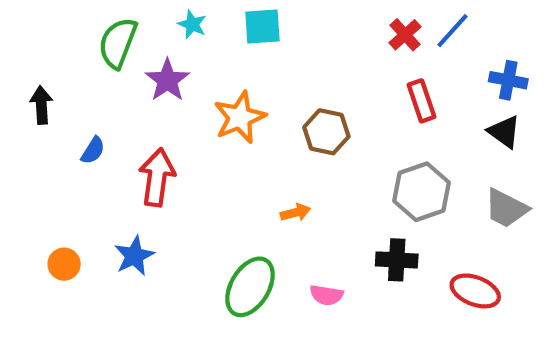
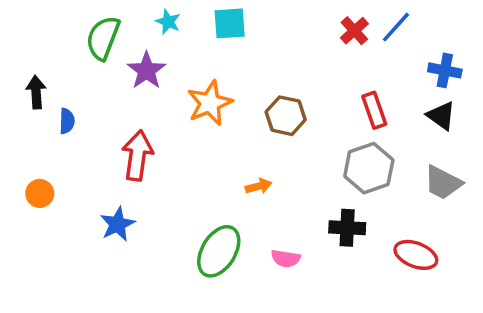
red rectangle: (422, 101) -> (374, 110), moved
blue semicircle: (93, 150) -> (67, 121), moved, turned -30
orange circle: (64, 264) -> (40, 193), moved

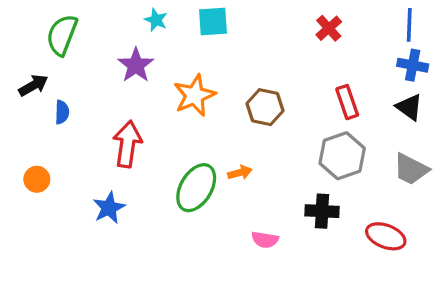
blue line: (396, 27) -> (409, 25), moved, turned -40
green semicircle: (103, 38) -> (62, 35), moved
black arrow: (36, 92) -> (33, 85), turned 64
green ellipse: (219, 251) -> (196, 188), moved

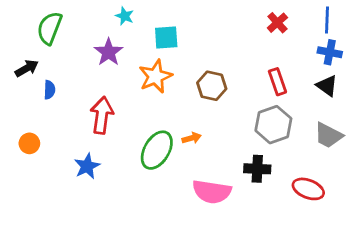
cyan square: (213, 22) -> (166, 37), moved
red cross: (329, 28) -> (277, 23), moved
pink semicircle: (265, 240) -> (212, 192), size x1.8

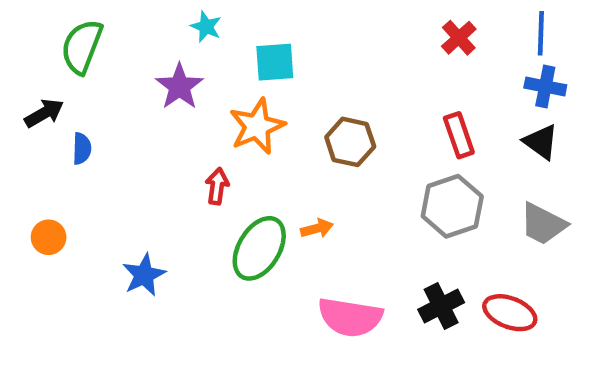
red arrow: (102, 115) -> (217, 186), moved, size x0.6
black cross: (257, 169) -> (441, 306), moved, turned -30

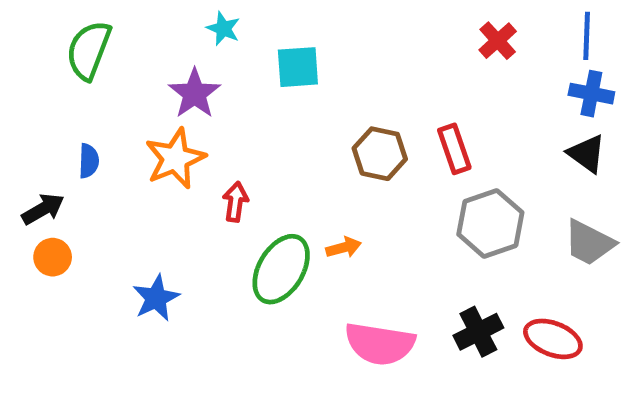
black arrow: (44, 113) -> (43, 209), moved
orange star: (257, 126) -> (175, 158), moved
red rectangle: (459, 135) -> (454, 149), moved

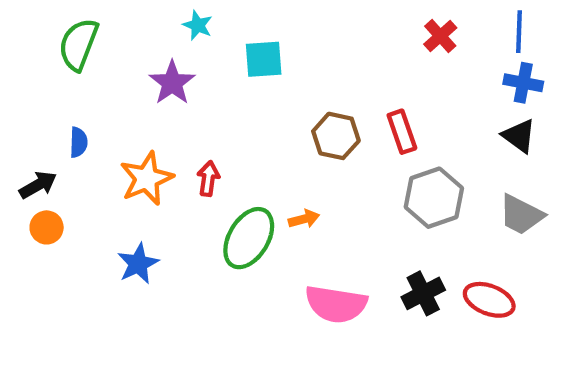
orange star: (175, 158) -> (147, 179), moved

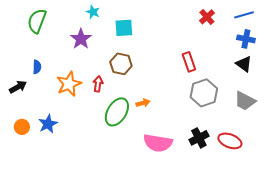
blue line: (519, 32) -> (244, 15), turned 72
brown hexagon: (336, 136) -> (121, 64), moved
orange circle: (47, 227) -> (22, 127), moved
blue star: (138, 264) -> (48, 124), moved

